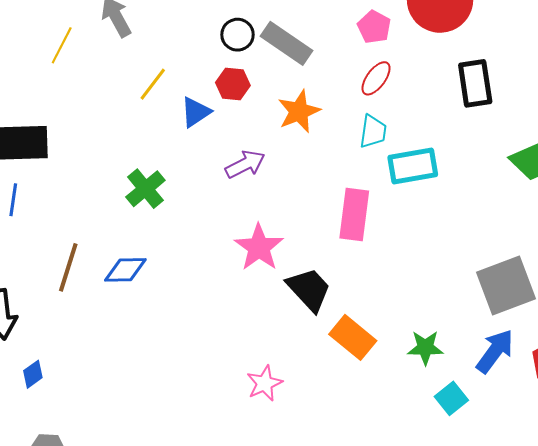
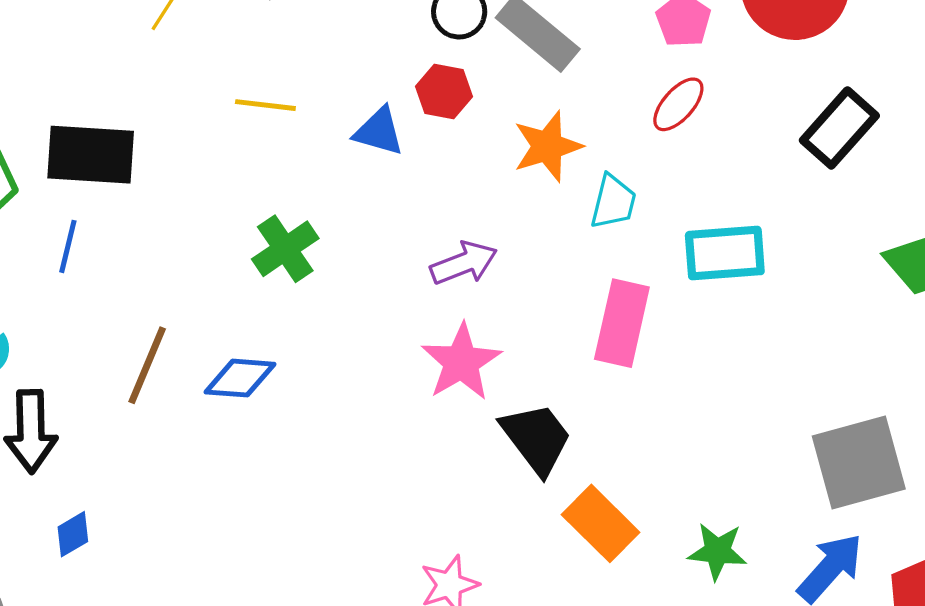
black rectangle: (475, 83) -> (839, 128), turned 45
yellow line: (153, 84) -> (265, 105), moved, turned 54
blue triangle: (196, 112) -> (379, 131), turned 44
cyan trapezoid: (373, 132) -> (613, 202), moved
purple arrow: (245, 164) -> (464, 263), moved

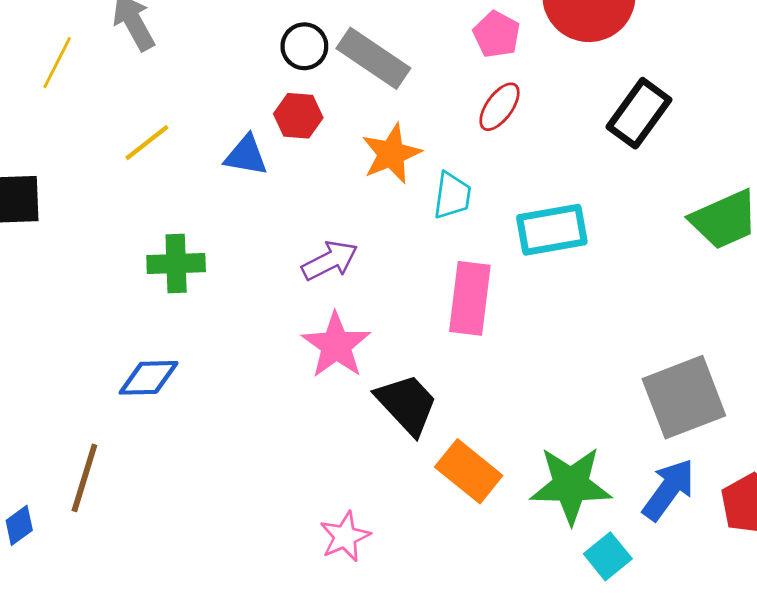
yellow line: (265, 105) -> (147, 143), turned -39
green cross: (285, 249) -> (176, 264), turned 38
brown line: (147, 365) -> (84, 478), moved
green star: (717, 551) -> (571, 485), size x1.6

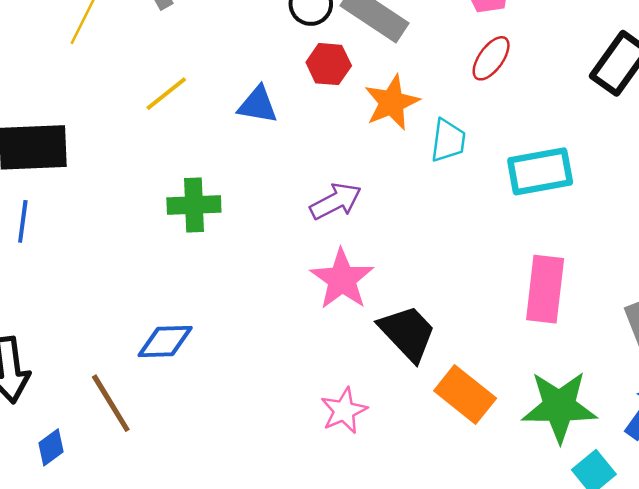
red hexagon: (298, 116) -> (329, 64), moved
pink rectangle: (470, 298) -> (545, 289), moved
blue diamond: (149, 378) -> (165, 341), moved
brown line: (84, 478) -> (111, 403), turned -48
pink star: (345, 537) -> (344, 411), moved

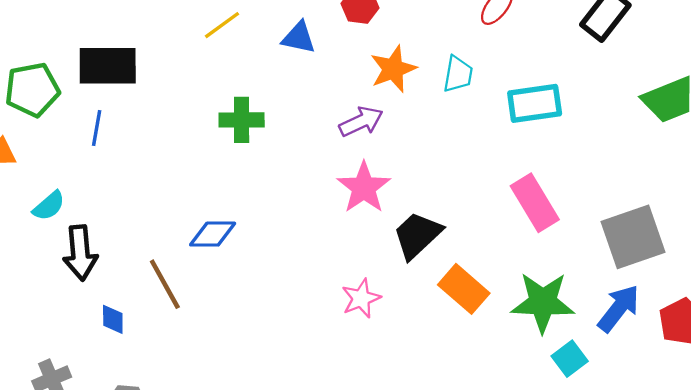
orange star: (392, 102) -> (393, 69), moved
pink rectangle: (545, 289) -> (535, 203), turned -40
black trapezoid: (407, 333) -> (417, 235), turned -92
blue diamond: (51, 447) -> (113, 319), turned -56

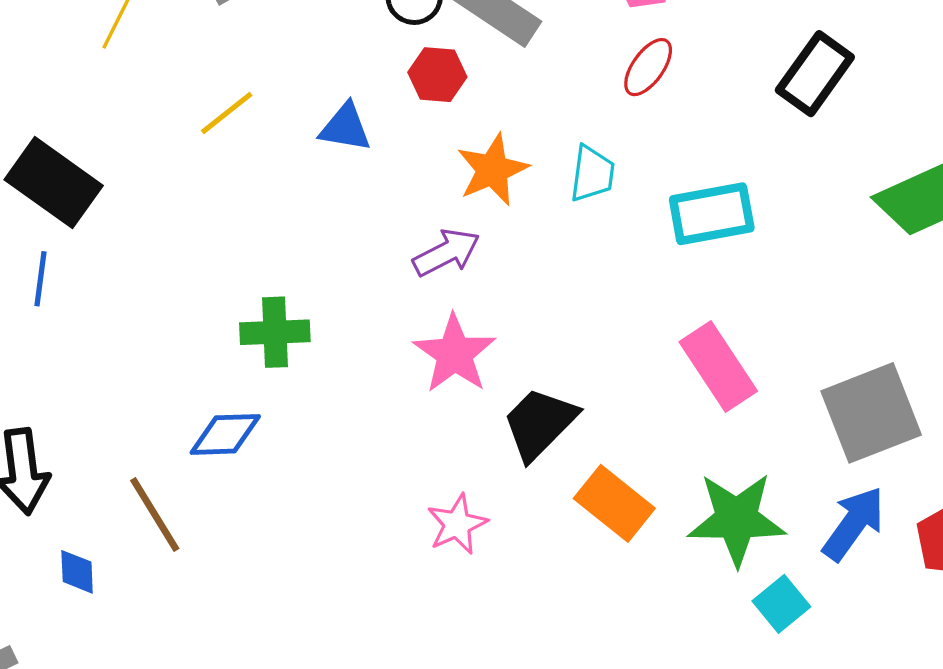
black rectangle: (108, 66) -> (54, 183), turned 38
green cross: (242, 120) -> (275, 332), moved

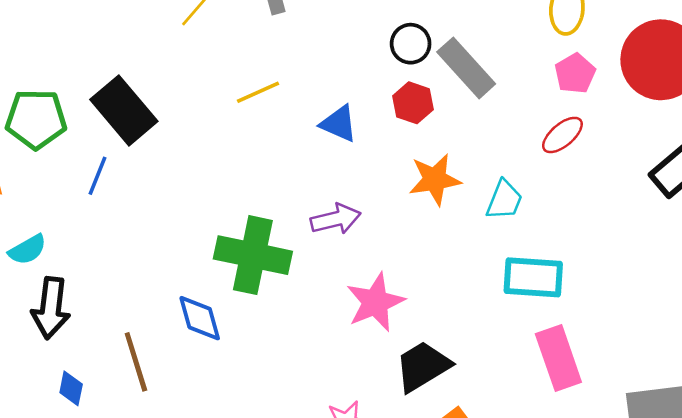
cyan rectangle: (712, 214) -> (533, 277), moved
purple arrow: (446, 253) -> (336, 219), moved
green cross: (275, 332) -> (253, 255), size x1.5
blue diamond: (225, 434) -> (200, 318), turned 62

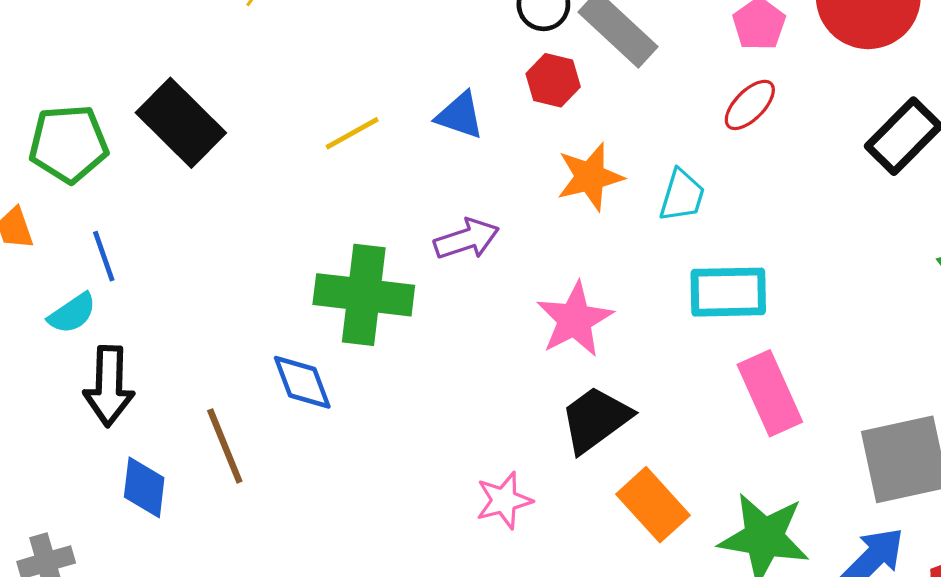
yellow line: (258, 92) -> (352, 133), moved
blue line: (98, 176) -> (104, 256), moved, turned -36
pink star: (375, 302) -> (575, 319), moved
blue diamond: (71, 388) -> (144, 487), size x1.4

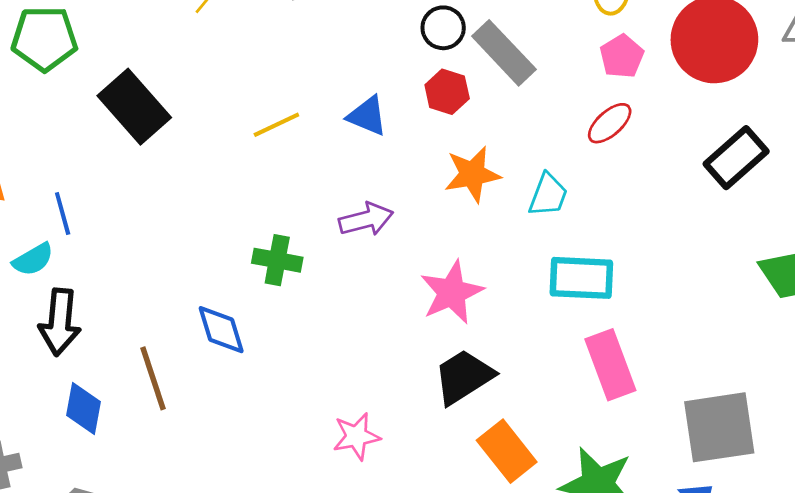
green pentagon: (68, 144) -> (44, 39), moved
green cross: (364, 295) -> (277, 260), size x0.6
pink star: (504, 500) -> (356, 436), moved

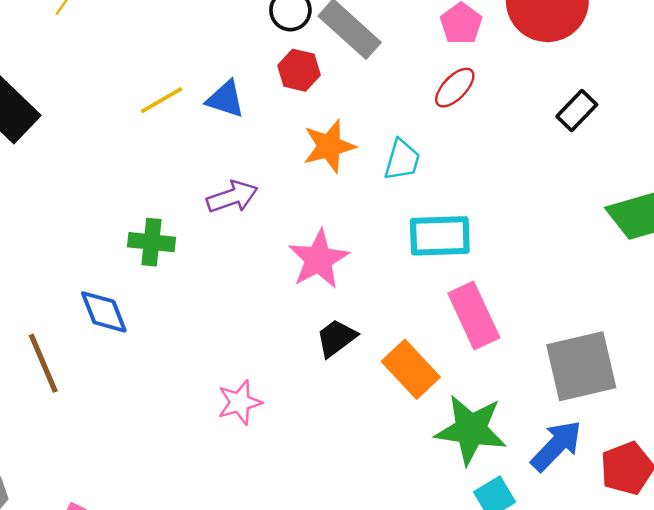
yellow line: (276, 125) -> (162, 100), moved
black rectangle: (736, 158) -> (577, 111), size x0.7
black trapezoid: (464, 377) -> (336, 338), size x0.7
orange rectangle: (507, 451) -> (411, 369), moved

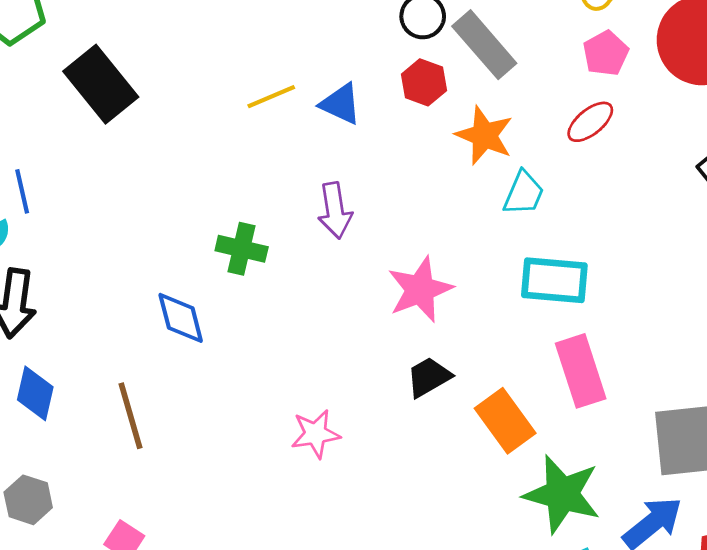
orange star: (329, 146) -> (484, 135), moved, turned 30
purple arrow: (232, 197) -> (335, 210), turned 93
brown line: (43, 363) -> (131, 416), moved

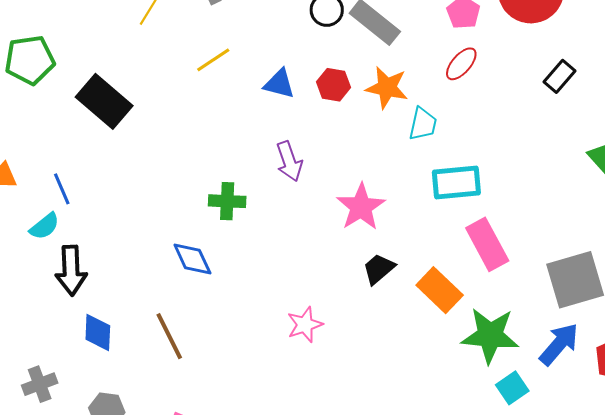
red hexagon: (424, 82) -> (334, 85), moved
yellow line: (271, 97) -> (213, 60), moved

